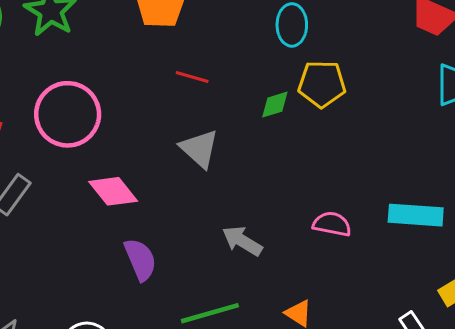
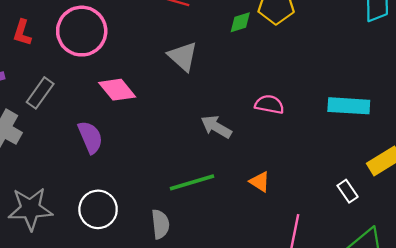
pink semicircle: (332, 224) -> (269, 104), moved
purple semicircle: (140, 259) -> (90, 137), moved

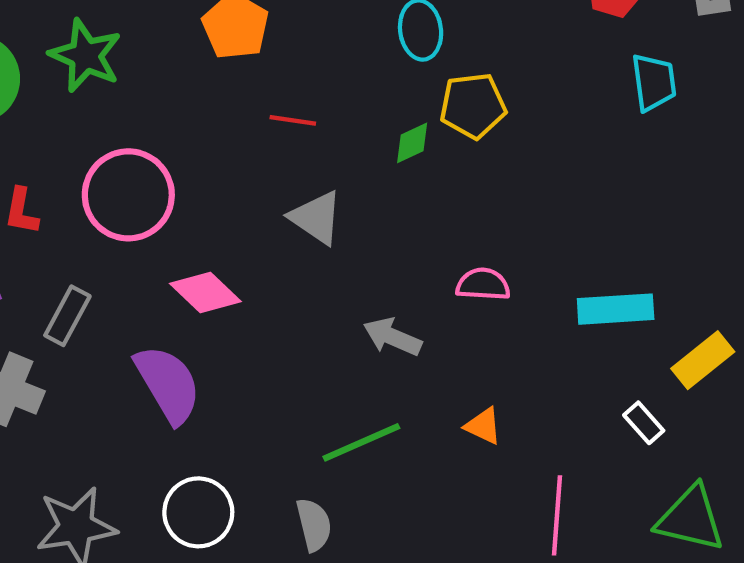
cyan rectangle: (349, 106) -> (616, 309), moved
purple semicircle: (90, 137) -> (168, 384), size x1.4

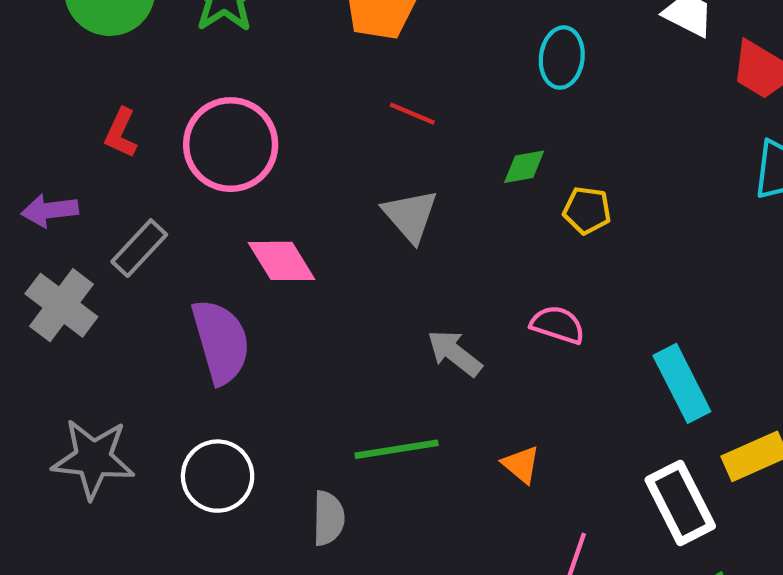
yellow pentagon: (473, 106) -> (587, 210), moved, size x0.7
cyan rectangle: (616, 309) -> (682, 383), turned 52
white rectangle: (644, 423) -> (680, 503), size x1.8

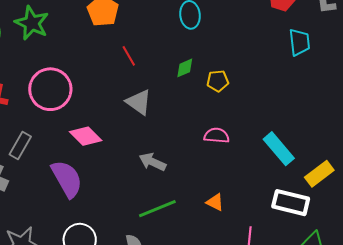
red line: (412, 114) -> (129, 56), turned 50
gray arrow: (455, 353) -> (152, 162), moved
white rectangle: (680, 503) -> (291, 203), turned -36

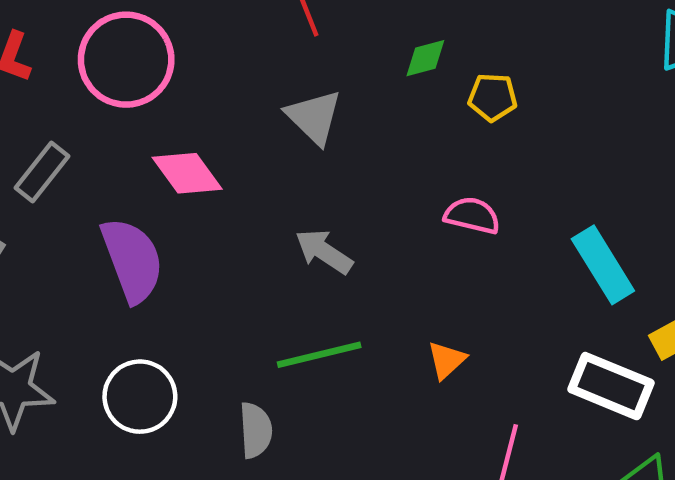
orange triangle: (215, 202) -> (447, 360), turned 42

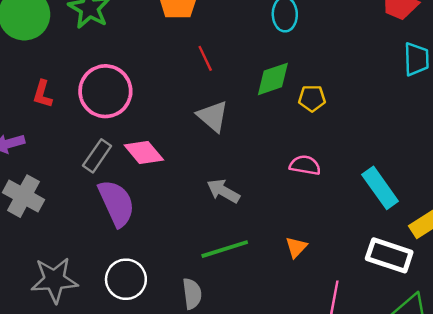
green diamond: (425, 58) -> (273, 79), size x1.5
gray rectangle: (42, 172) -> (97, 156), moved

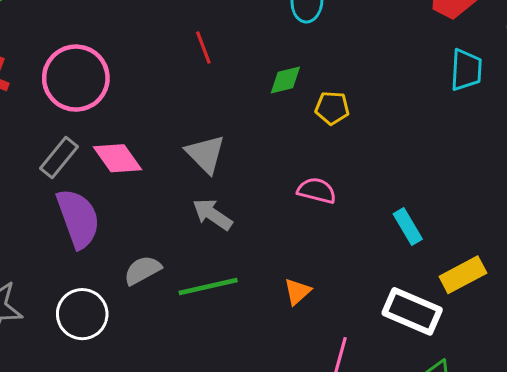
green diamond: (273, 79) -> (285, 80), size x0.7
gray triangle: (213, 116) -> (205, 154), moved
cyan rectangle: (380, 188) -> (408, 226), size x0.7
gray semicircle: (192, 294) -> (142, 270), moved, turned -116

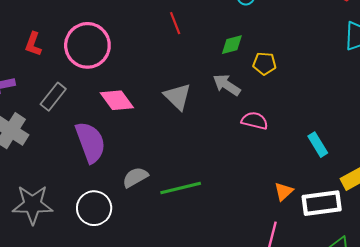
gray rectangle: (59, 158) -> (53, 97), moved
gray arrow: (212, 214) -> (227, 85), moved
orange triangle: (297, 292) -> (284, 192), moved
white rectangle: (412, 311) -> (322, 203), turned -30

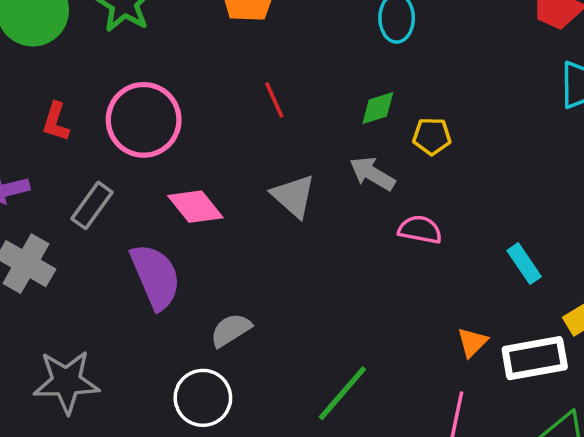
red line: (175, 23) -> (274, 100), moved
green line: (181, 188) -> (342, 393), moved, turned -33
white circle: (94, 208) -> (203, 398), moved

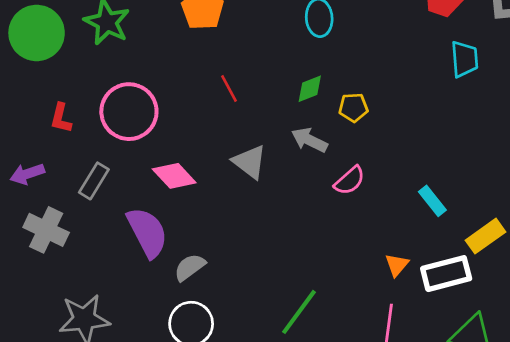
pink semicircle: (420, 230) -> (350, 181), turned 132
gray semicircle: (231, 330) -> (190, 267), moved

